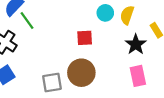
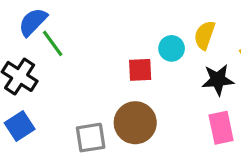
cyan circle: (105, 13) -> (172, 48), moved
black star: (136, 44) -> (218, 80), turned 30

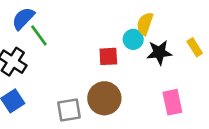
yellow semicircle: (205, 35) -> (145, 24), moved
black star: (218, 80) -> (159, 52), moved

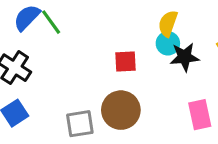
green line: (39, 35) -> (51, 22), moved
cyan circle: (133, 39) -> (168, 43), moved

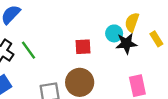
green line: (51, 22) -> (28, 50), moved
yellow semicircle: (168, 24) -> (132, 22), moved

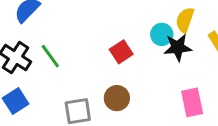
red square: (83, 47) -> (121, 52), turned -30
brown circle: (80, 82) -> (117, 98), size x0.7

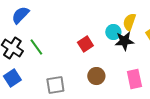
brown circle: (117, 98) -> (96, 76), moved

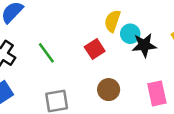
yellow semicircle: (129, 22) -> (112, 21), moved
green line: (36, 47) -> (46, 53), moved

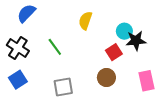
yellow semicircle: (112, 21) -> (85, 21), moved
red square: (95, 49) -> (114, 52), moved

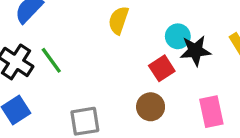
green line: (55, 47) -> (51, 60), moved

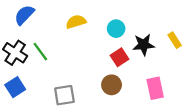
yellow semicircle: (119, 20) -> (76, 22), moved, turned 54
cyan circle: (178, 36) -> (116, 29), moved

